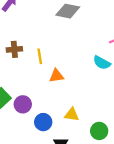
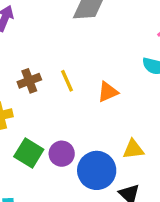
orange triangle: (56, 76) -> (108, 92), moved
blue circle: (43, 122) -> (97, 170), size x1.5

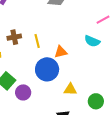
purple circle: (62, 154) -> (23, 92), moved
blue circle: (97, 170) -> (47, 69), moved

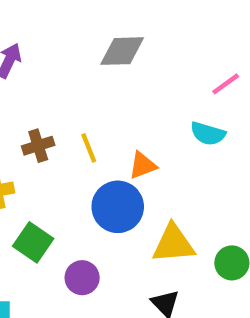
yellow triangle: (70, 89) -> (173, 244), size x1.5
purple circle: (23, 92) -> (82, 278), moved

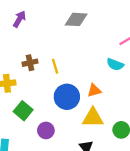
orange triangle: (143, 165) -> (94, 90), moved

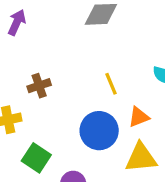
yellow line: (55, 66) -> (111, 84), moved

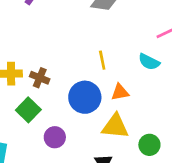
brown cross: (39, 86) -> (40, 78), moved, turned 30

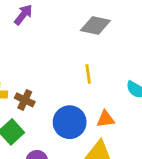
yellow line: (102, 60) -> (88, 74), moved

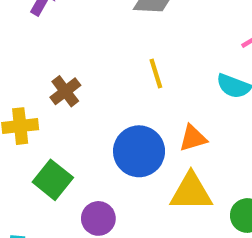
brown cross: (25, 100) -> (65, 91), moved, turned 36

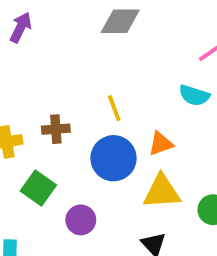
yellow line: (156, 74) -> (114, 108), moved
brown cross: (65, 91) -> (56, 129), moved, turned 36

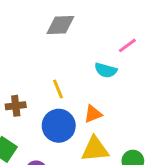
cyan semicircle: (194, 95) -> (106, 70), moved

